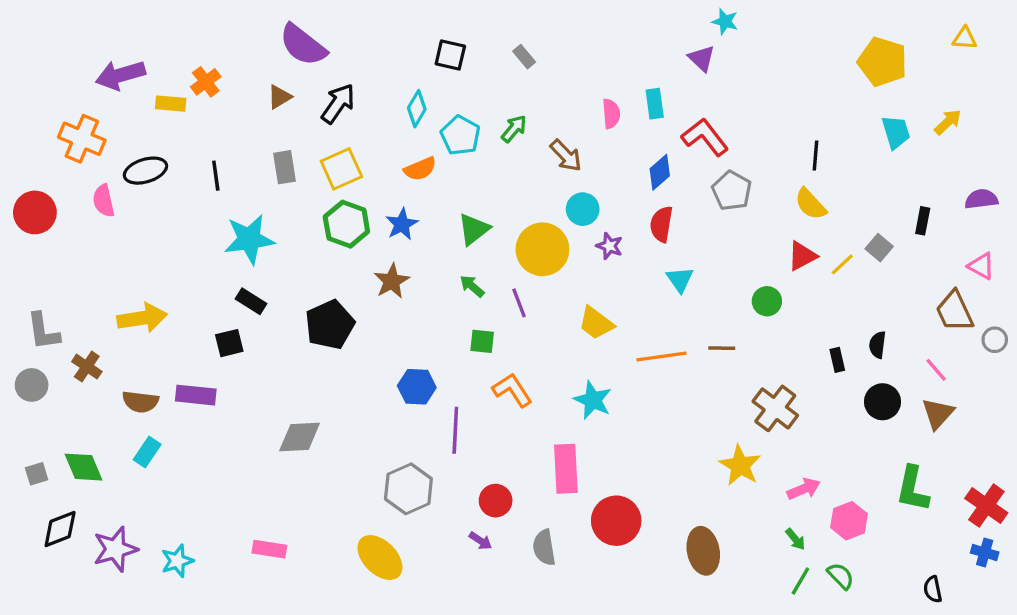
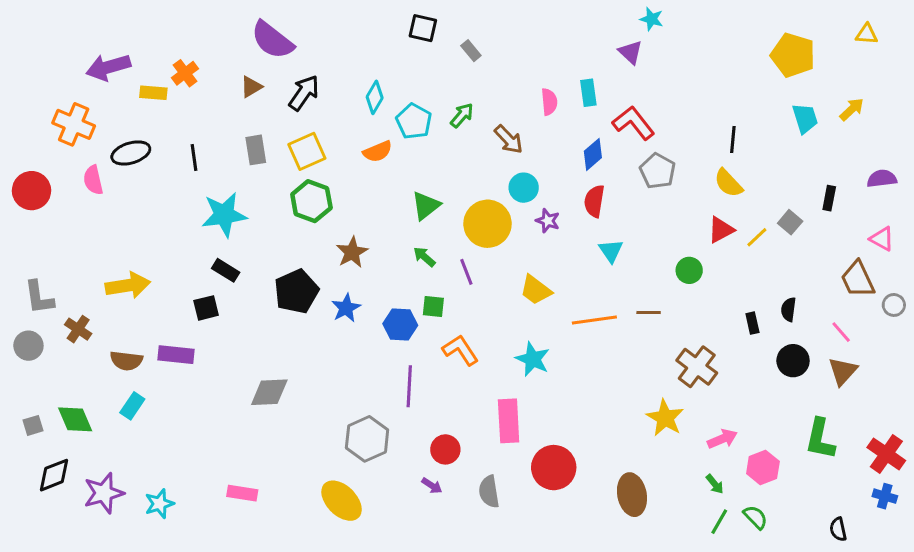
black square: (450, 55) -> (423, 28), moved
blue star: (402, 224) -> (346, 308), moved
blue hexagon: (417, 387) -> (400, 325), moved

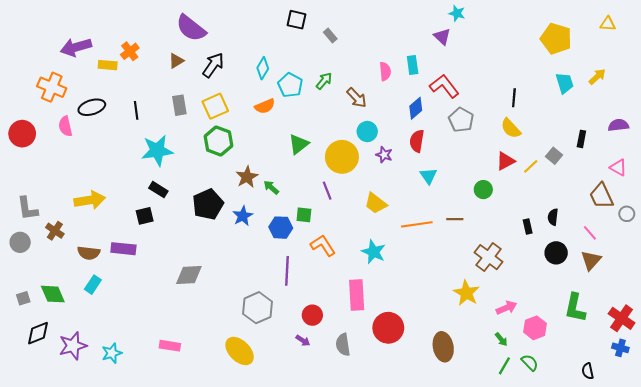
green arrow: (424, 257) -> (271, 187), moved

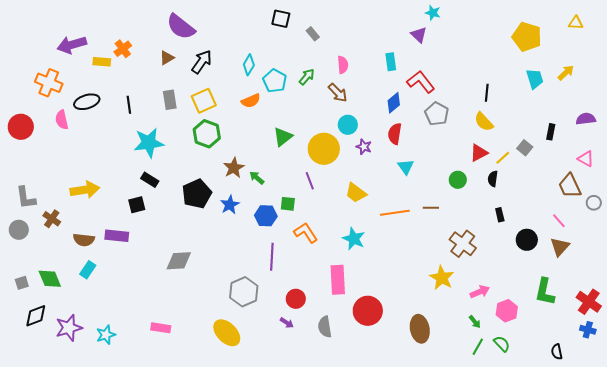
pink semicircle: (385, 71) -> (343, 65), moved
black semicircle: (553, 217) -> (493, 179), moved

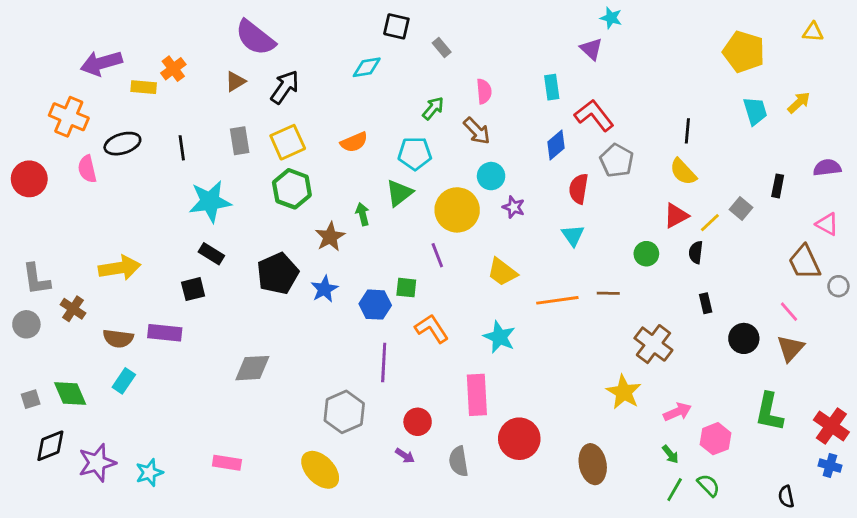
cyan diamond: (249, 65) -> (367, 67), moved, turned 50
cyan pentagon: (275, 81) -> (415, 153), moved, turned -30
red semicircle: (395, 134) -> (579, 189), moved
green arrow: (257, 178) -> (363, 214), moved, turned 35

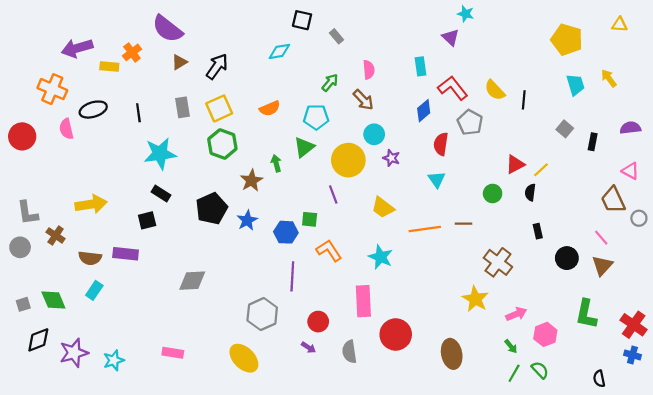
purple semicircle: (255, 38) -> (167, 29), moved
yellow arrow: (799, 103) -> (609, 78), turned -84
yellow semicircle: (683, 172) -> (495, 90), moved
gray square: (741, 209) -> (565, 129), moved

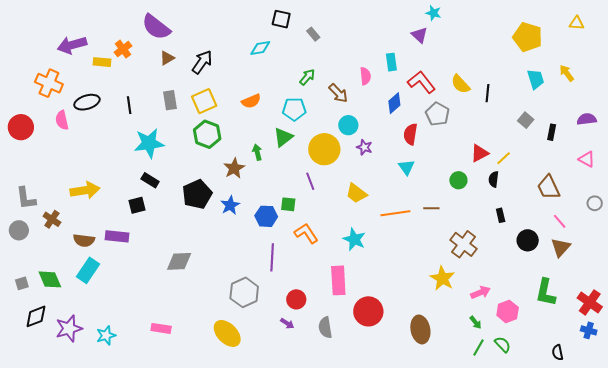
pink semicircle: (369, 70) -> (365, 76), moved
brown trapezoid: (613, 200) -> (549, 187), moved
cyan rectangle: (94, 290) -> (88, 270), size x1.4

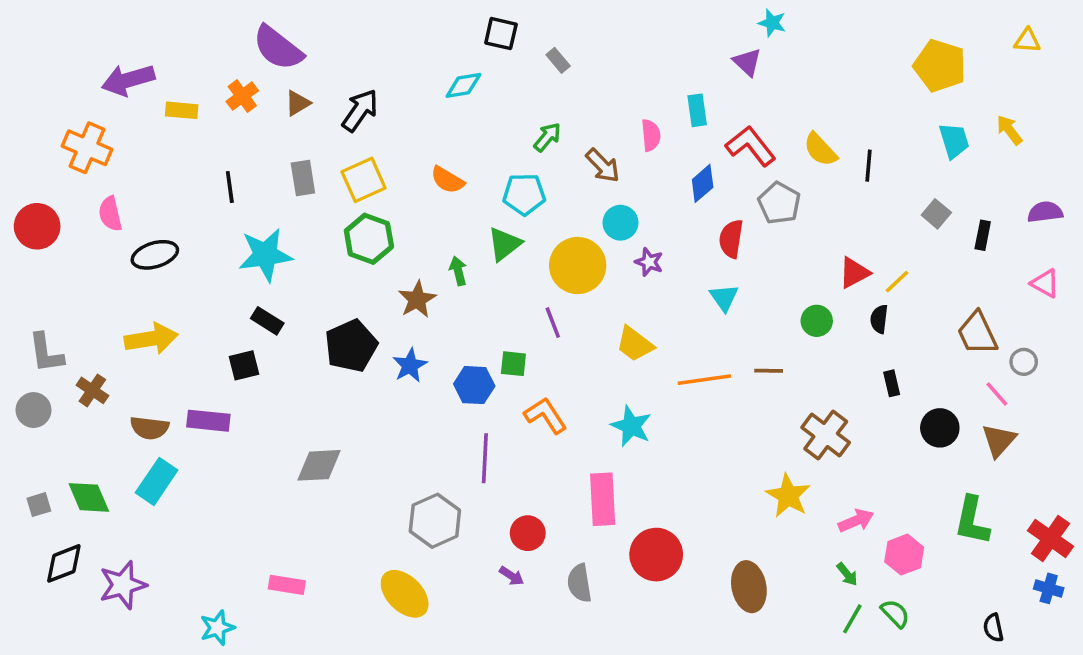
orange cross: (123, 49) -> (242, 96), moved
orange semicircle: (251, 101) -> (447, 180), turned 54
black ellipse: (87, 102) -> (155, 255), moved
gray circle: (595, 203) -> (1024, 362), moved
cyan star: (106, 335) -> (217, 628), moved

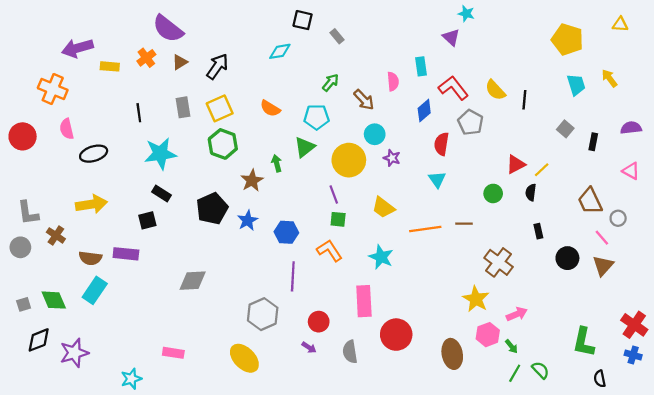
green square: (513, 364) -> (338, 219), moved
green L-shape: (972, 521) -> (584, 342), moved
pink hexagon: (904, 555) -> (488, 335), moved

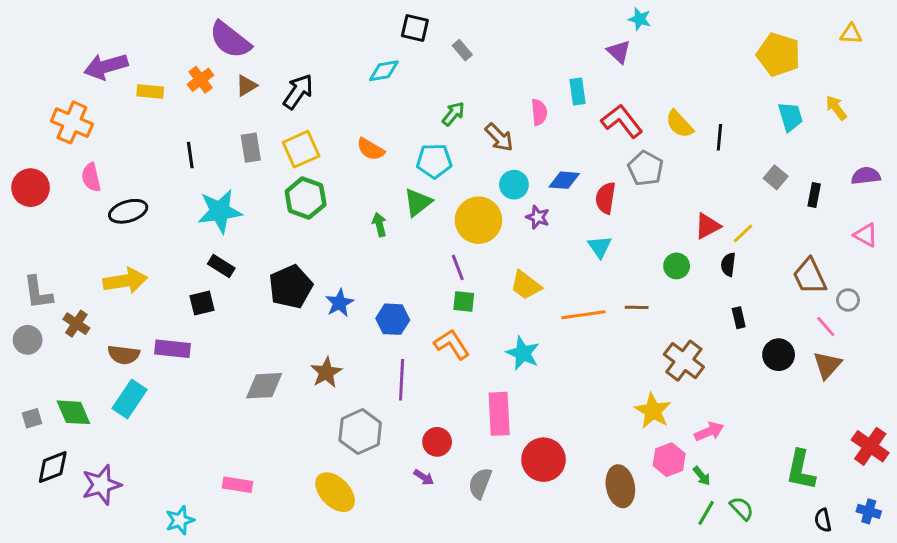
blue diamond: (424, 111) -> (564, 180), moved, turned 45
brown star: (252, 181) -> (326, 372), moved
gray semicircle: (350, 352) -> (480, 483), turned 30
blue cross: (633, 355) -> (869, 511), moved

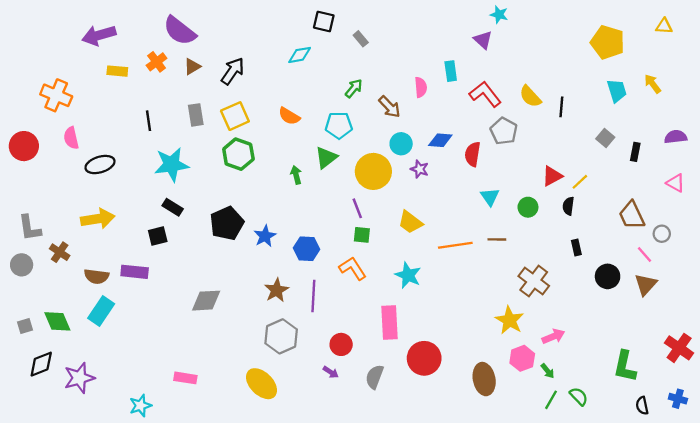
purple arrow: (106, 66) -> (99, 35), moved
cyan triangle: (600, 247) -> (490, 197), moved
brown star: (326, 372) -> (276, 290), moved

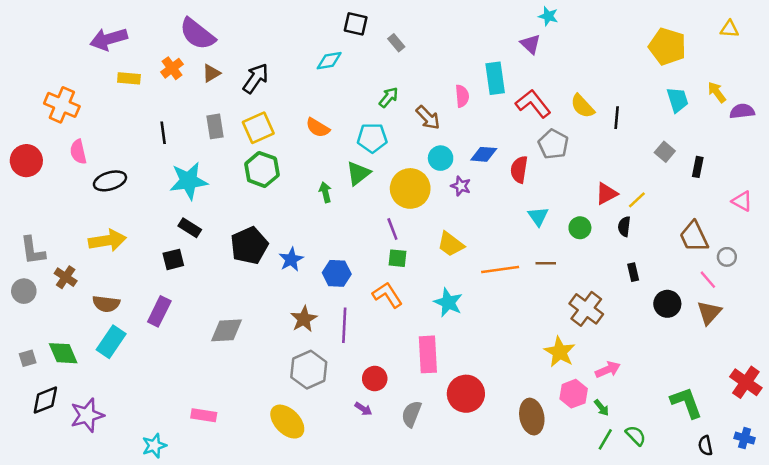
cyan rectangle: (451, 71) -> (495, 78), size x1.4
purple semicircle: (676, 137) -> (742, 111), moved
purple rectangle: (135, 272) -> (159, 311), moved, turned -70
green L-shape: (625, 366) -> (686, 403), turned 148

